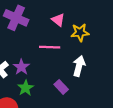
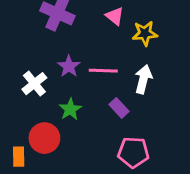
pink line: (50, 47) -> (103, 71), moved
purple star: (21, 67) -> (69, 66), moved

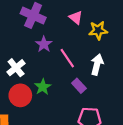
purple star: (69, 66) -> (44, 44), moved
pink line: (103, 71) -> (67, 58), turned 54
red circle: (44, 138) -> (20, 95), moved

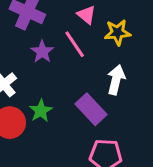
pink line: (67, 58) -> (75, 44), moved
purple rectangle: (79, 86) -> (91, 109), size x1.5

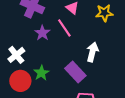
yellow star: (118, 32) -> (104, 13), moved

